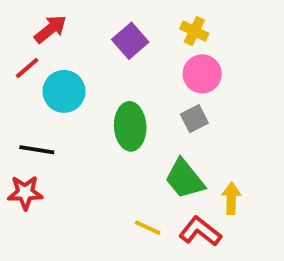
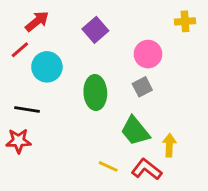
yellow cross: (194, 31) -> (185, 21), moved, turned -30

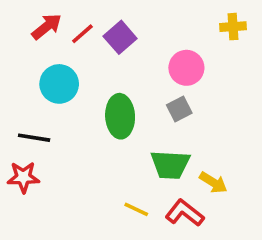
red line: (20, 50) -> (82, 34), moved
green trapezoid: (135, 131) -> (170, 165), turned -48
yellow arrow: (169, 145) -> (213, 183), turned 120

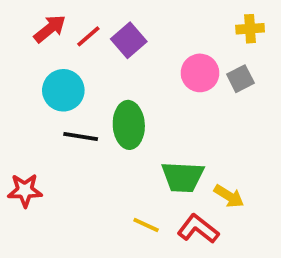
gray square: (179, 109) -> (240, 79), moved
black line: (34, 138) -> (81, 136), moved

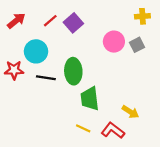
red arrow: (50, 29) -> (16, 21), moved
green trapezoid: (183, 177) -> (90, 99), moved, turned 80
red star: (25, 190) -> (14, 70), moved

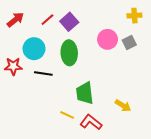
green ellipse: (73, 71) -> (69, 53), moved
yellow line: (83, 128) -> (67, 115), moved
red L-shape: (113, 130) -> (91, 122), moved

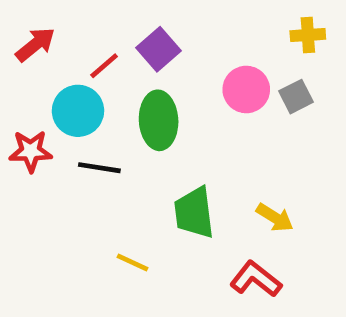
red line: (47, 20) -> (104, 66), moved
yellow arrow: (123, 106) -> (275, 217), moved
yellow line: (67, 115) -> (133, 262), moved
red L-shape: (91, 122) -> (256, 279), moved

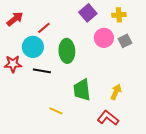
yellow cross: (308, 35) -> (119, 15), moved
purple square: (159, 49) -> (88, 13), moved
yellow arrow: (275, 217) -> (116, 92), turned -98

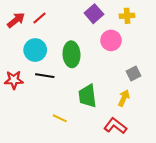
red line: (44, 28) -> (39, 18), moved
gray square: (125, 41) -> (133, 74), moved
red star: (13, 64) -> (14, 80), moved

